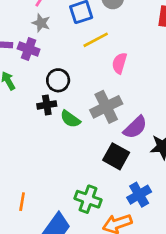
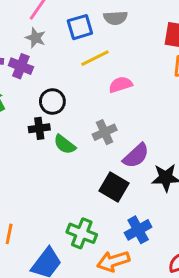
pink semicircle: (119, 63) -> (120, 85), turned 55
gray cross: (106, 107) -> (105, 132), size x0.7

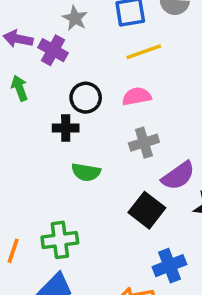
pink semicircle: (120, 85) -> (137, 96), moved
green semicircle: (65, 144) -> (86, 172), moved, turned -35
green cross: (82, 233) -> (60, 240), moved, turned -36

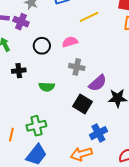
yellow line: (144, 52) -> (89, 17), moved
black cross: (66, 128) -> (19, 71), moved
gray cross: (144, 143) -> (77, 67), turned 35

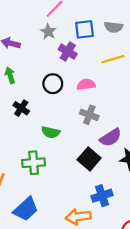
purple cross: (21, 22) -> (68, 52), moved
black cross: (19, 71) -> (21, 108), turned 32
green cross: (36, 126) -> (34, 163), moved

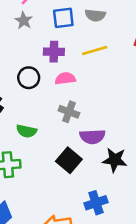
purple cross: (68, 52) -> (54, 52), moved, turned -30
purple semicircle: (111, 137) -> (92, 137), turned 30
blue cross: (102, 196) -> (96, 203), moved

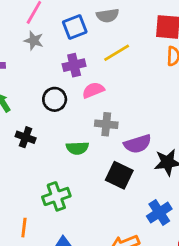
green semicircle: (26, 131) -> (77, 148), moved

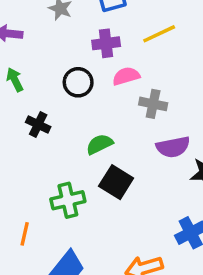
gray cross: (106, 124) -> (153, 104), moved
green semicircle: (77, 148) -> (99, 144), turned 150
black square: (119, 175) -> (116, 182), moved

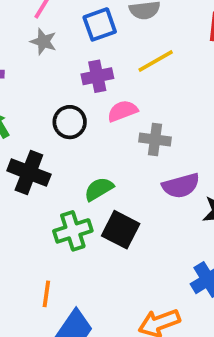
black cross: (38, 125) -> (29, 173), size x1.5
green cross: (68, 200) -> (73, 231), moved
orange line: (25, 234) -> (46, 294), moved

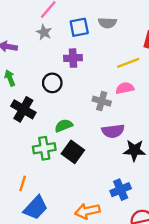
yellow line: (156, 61) -> (128, 63), moved
pink semicircle: (123, 111) -> (125, 88), moved

